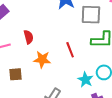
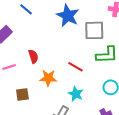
red line: (70, 50) -> (76, 67), turned -35
cyan star: (85, 80) -> (76, 94), moved

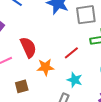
red semicircle: (33, 56) -> (28, 47), size x1.5
red line: (76, 67) -> (71, 53), turned -63

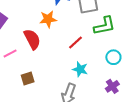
orange star: (45, 67) -> (48, 19), moved

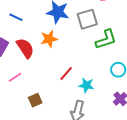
red semicircle: (32, 39) -> (25, 48), moved
red line: (76, 43) -> (66, 74), moved

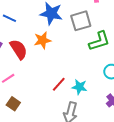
red line: (66, 74) -> (59, 84), moved
brown square: (35, 100) -> (13, 104), moved, turned -32

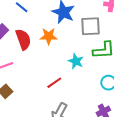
cyan star: (79, 87) -> (76, 61), moved

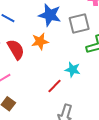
cyan star: (76, 61) -> (73, 70), moved

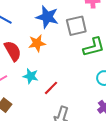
cyan star: (73, 70) -> (31, 76), moved

